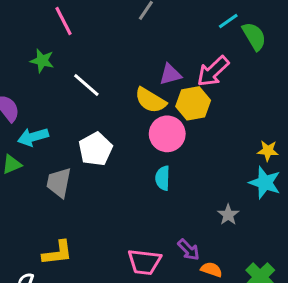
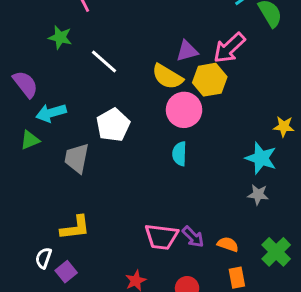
cyan star: (265, 183) -> (261, 158), moved
gray star: (228, 215) -> (258, 194), moved, turned -30
purple arrow: (189, 250) -> (193, 237), moved

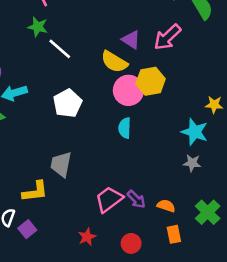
green star: (60, 37) -> (38, 27), moved
purple triangle: (187, 51) -> (131, 40), turned 48
yellow hexagon: (210, 80) -> (151, 81), moved
gray trapezoid: (77, 158) -> (61, 164), moved
pink trapezoid: (161, 237) -> (109, 199), turned 136

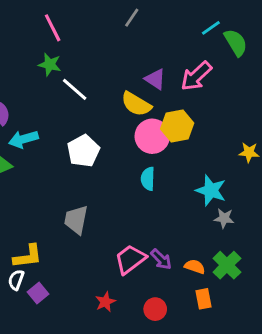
cyan star: (195, 132) -> (211, 190), moved
yellow L-shape: (35, 192) -> (28, 256), moved
green cross: (208, 212) -> (227, 265), moved

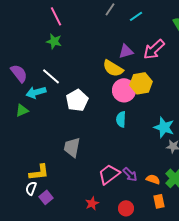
cyan line: (211, 28) -> (136, 16), moved
purple triangle: (155, 79) -> (126, 51), turned -49
white line: (75, 89) -> (51, 76), moved

